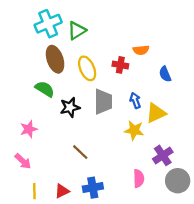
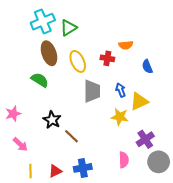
black star: (70, 107) -> (52, 120), moved, turned -30
pink star: (29, 129) -> (13, 114), moved

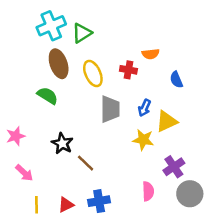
blue arrow: (121, 90) -> (144, 108), turned -136

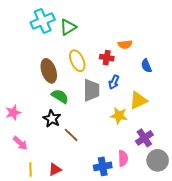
brown ellipse: (59, 64) -> (49, 71), moved
green semicircle: (48, 96) -> (60, 96), moved
blue arrow: (144, 108) -> (114, 82), moved
blue cross: (99, 201) -> (103, 166), moved

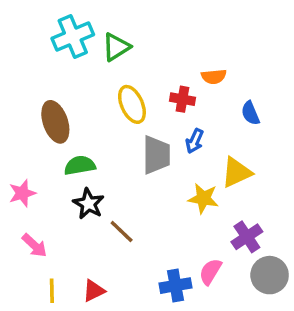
brown ellipse: (49, 71) -> (55, 122), moved
green semicircle: (60, 96) -> (80, 165), moved, turned -42
pink semicircle: (123, 158) -> (210, 272), turned -147

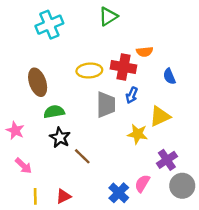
green triangle: (116, 47) -> (108, 16), moved
red cross: (182, 99) -> (123, 67), size x1.5
yellow ellipse: (132, 104) -> (89, 71), turned -70
pink star: (22, 193) -> (15, 130), turned -30
blue cross: (176, 286) -> (119, 193), turned -36

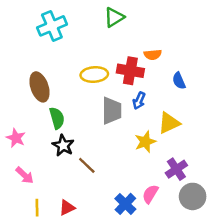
green semicircle: (54, 112) -> (57, 118), turned 84
yellow star: (138, 134) -> (145, 142), turned -30

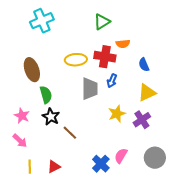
green triangle: (114, 17) -> (102, 22), moved
yellow triangle: (169, 123) -> (147, 93), moved
pink star: (16, 138) -> (22, 116), moved
purple cross: (176, 169) -> (142, 120), moved

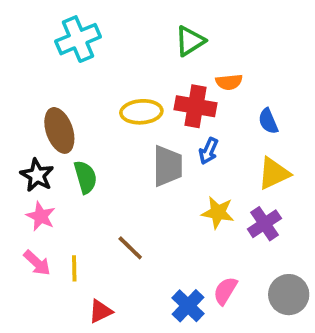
yellow star: (117, 114) -> (218, 212), turned 30
black star: (51, 117) -> (37, 175), moved
yellow line: (30, 167) -> (74, 268), moved

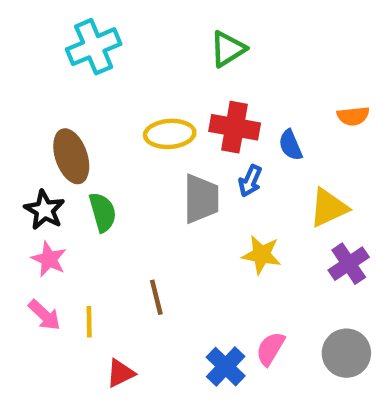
orange semicircle: (229, 82) -> (353, 116), moved
blue semicircle: (268, 121) -> (290, 145), moved
purple cross: (264, 224) -> (349, 264), moved
brown line: (130, 248) -> (156, 297), turned 32

